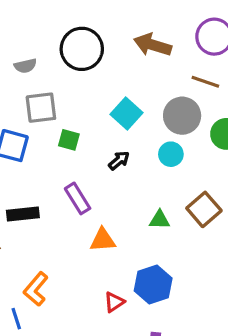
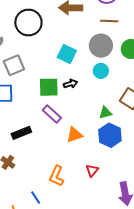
green square: (69, 140) -> (49, 87), moved, size x1.5
black arrow: (119, 160) -> (70, 84), turned 40
blue hexagon: (153, 285) -> (110, 135), moved
orange L-shape: (36, 289) -> (57, 176), moved

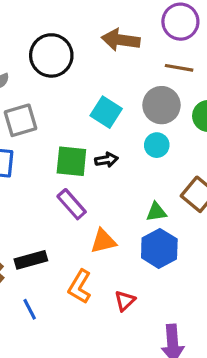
black rectangle: (21, 133) -> (31, 260), moved
orange L-shape: (57, 176) -> (80, 287), moved
blue line: (36, 197) -> (30, 309), moved

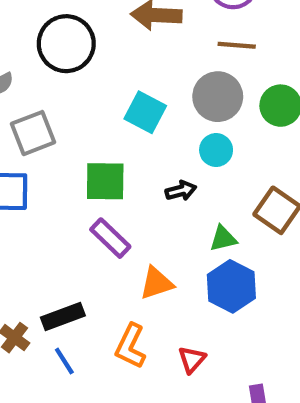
black arrow: (106, 160) -> (181, 191), moved
blue line: (30, 309) -> (64, 361), moved

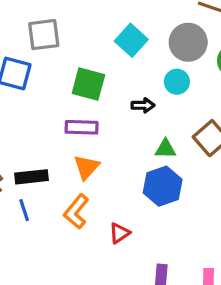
purple rectangle: (110, 238) -> (82, 127), turned -56
orange triangle: (157, 283) -> (87, 167), moved, turned -44

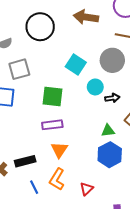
cyan circle: (177, 82) -> (95, 87), moved
black arrow: (143, 105) -> (112, 98), moved
blue line: (24, 210) -> (34, 187), moved

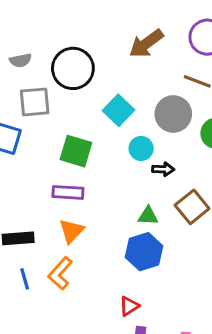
brown arrow: (86, 17) -> (146, 43), turned -55
black circle: (40, 27) -> (73, 68), moved
red triangle: (87, 189) -> (129, 306), moved

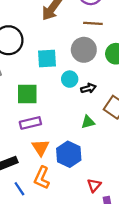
cyan square: (119, 110) -> (47, 58), turned -30
blue hexagon: (144, 252) -> (69, 154), moved

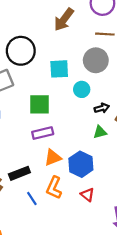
black arrow: (88, 88) -> (102, 108), moved
orange triangle: (41, 148) -> (53, 158), turned 42
red triangle: (94, 185) -> (87, 195), moved, turned -32

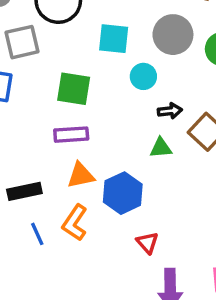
red triangle: (87, 195) -> (147, 243), moved

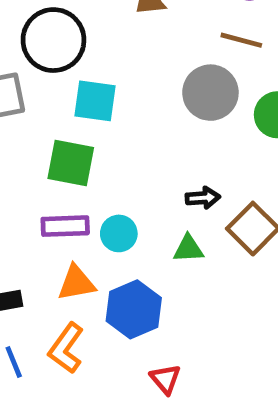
cyan square: (114, 39) -> (95, 101), moved
cyan circle: (143, 76) -> (119, 233), moved

